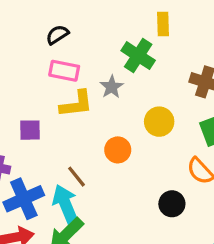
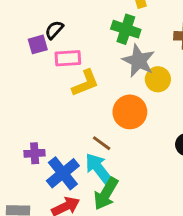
gray star: (112, 87) -> (139, 61), moved, size x1.6
purple square: (30, 130) -> (38, 44), moved
orange circle: (118, 150) -> (130, 112), size x1.5

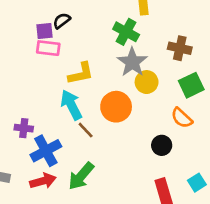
pink rectangle: (68, 58) -> (48, 48), moved
cyan arrow: (99, 169) -> (71, 105), moved

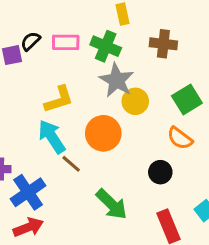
pink rectangle: (48, 48) -> (66, 42), moved
brown cross: (180, 48) -> (163, 44), moved
green arrow: (81, 176) -> (111, 204), moved, turned -80

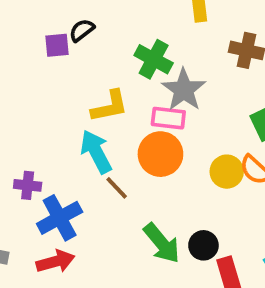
pink rectangle: (66, 42) -> (168, 118), moved
green cross: (106, 46) -> (154, 59), moved
yellow circle: (135, 101) -> (227, 172), moved
black circle: (160, 172) -> (203, 245), moved

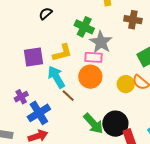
purple square: (57, 45) -> (33, 57), moved, size x1.5
purple cross: (28, 185) -> (21, 97), turned -32
black circle: (203, 245) -> (115, 124), size x1.6

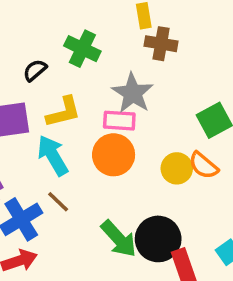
black semicircle: (46, 14) -> (35, 70), moved
brown cross: (133, 20) -> (161, 44), moved
green cross: (84, 27) -> (82, 49), moved
brown line: (68, 96) -> (58, 202), moved

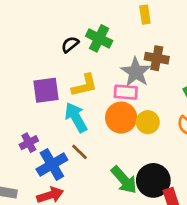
brown cross: (161, 44) -> (157, 58), moved
black semicircle: (35, 70) -> (70, 45), moved
yellow circle: (177, 168) -> (148, 122), moved

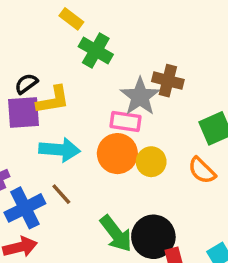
yellow rectangle: (145, 15) -> (71, 19), moved, turned -48
black semicircle: (70, 45) -> (26, 84), moved
yellow L-shape: (84, 85) -> (53, 100), moved
cyan arrow: (76, 117) -> (60, 150), turned 120

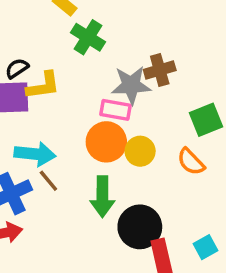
brown cross: (168, 81) -> (160, 70), turned -32
gray star: (140, 97) -> (131, 85), turned 30
cyan arrow: (60, 150) -> (35, 154), moved
green arrow: (116, 234) -> (102, 197), moved, turned 36

